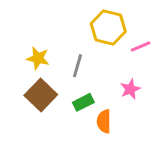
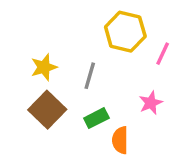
pink line: (141, 47) -> (163, 54), turned -42
yellow star: (38, 58) -> (44, 67), turned -30

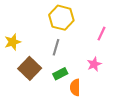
yellow hexagon: (125, 32) -> (61, 18), moved
yellow star: (44, 67) -> (13, 42), moved

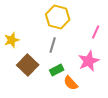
pink star: (94, 64) -> (89, 61), size x1.5
orange semicircle: (75, 87) -> (71, 83), turned -42

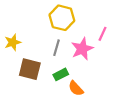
pink star: (89, 61) -> (82, 49), moved
brown square: (28, 65) -> (30, 69), turned -30

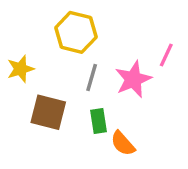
yellow hexagon: (62, 18) -> (76, 32), moved
green rectangle: (61, 74) -> (99, 121), turned -72

